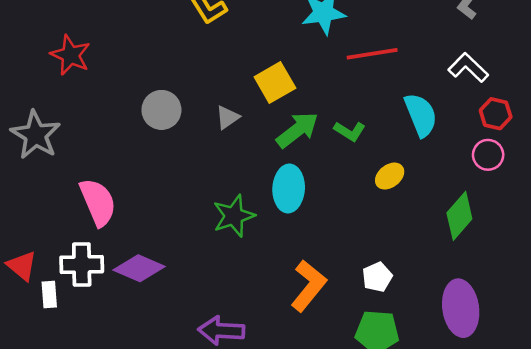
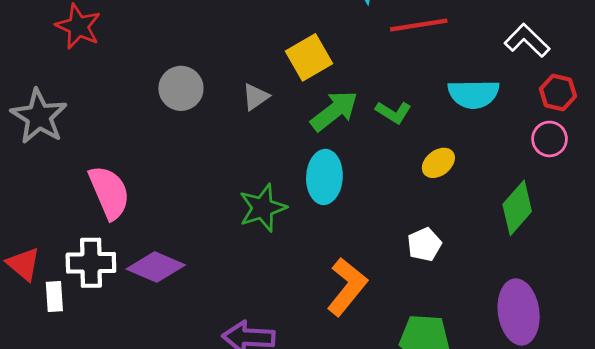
cyan semicircle: (421, 115) -> (474, 94), turned 111
white pentagon: (377, 277) -> (424, 244), moved

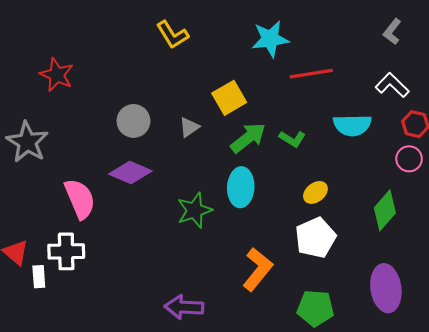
yellow ellipse: (438, 163) -> (315, 192), moved
white pentagon: (424, 244) -> (315, 238), size x1.6
purple diamond: (156, 267) -> (130, 173), moved

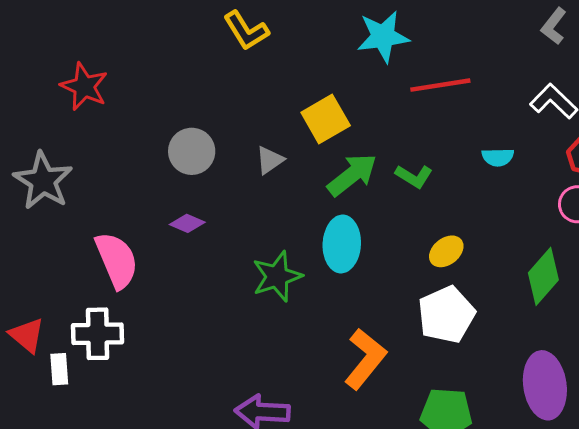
cyan semicircle: (352, 125) -> (498, 157), size x0.6
purple diamond: (130, 173) -> (187, 223), size x0.6

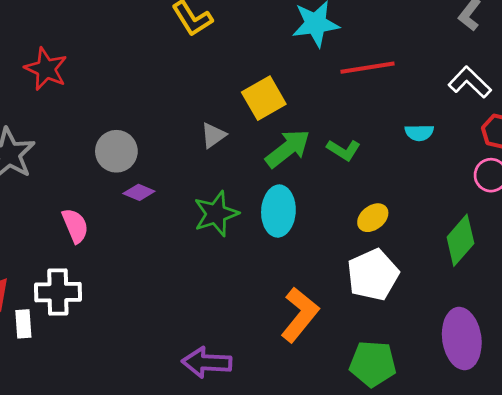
gray circle: (192, 151) -> (116, 151), moved
pink semicircle: (117, 260) -> (75, 226), size x0.7
green star: (277, 276) -> (216, 214), moved

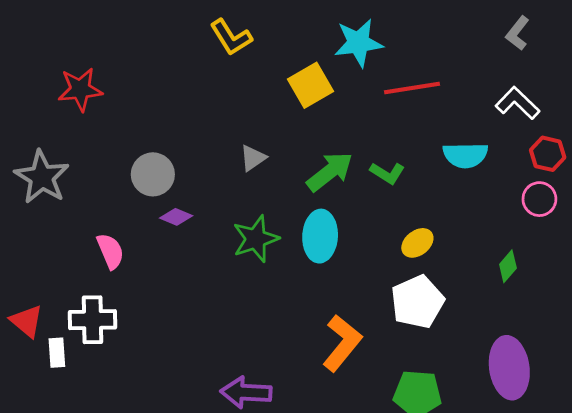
red star: (46, 69) -> (80, 89), turned -30
yellow square: (264, 98) -> (310, 85), moved
cyan semicircle: (419, 133) -> (465, 155), size x1.5
green diamond: (460, 240) -> (508, 266), size x0.6

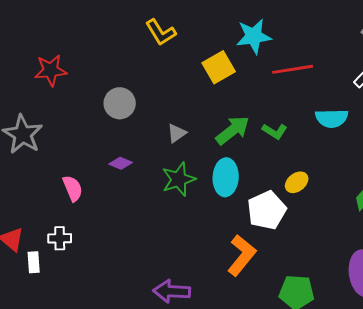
gray triangle: (253, 158) -> (177, 133), moved
gray circle: (153, 174) -> (120, 103), moved
white pentagon: (417, 302) -> (267, 210), moved
white cross: (92, 320) -> (60, 238), size x0.7

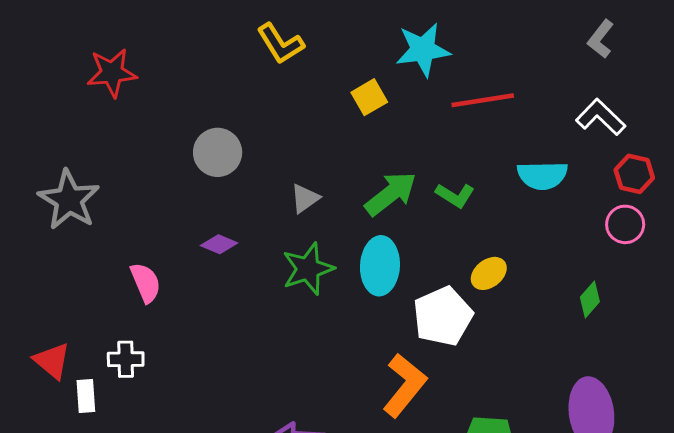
yellow square: (219, 67) -> (369, 97), size x0.7
red star: (51, 70) -> (112, 73), moved

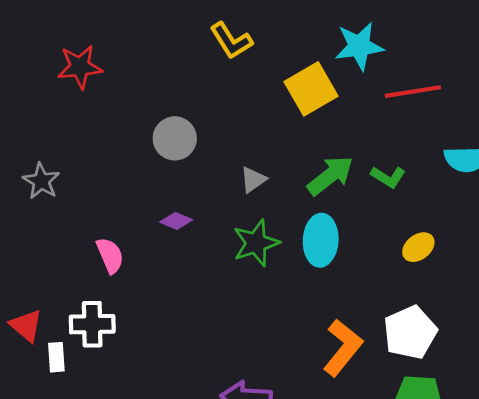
yellow square: (369, 97) -> (311, 89), size x1.6
gray star: (69, 200) -> (41, 181), size x0.7
white pentagon: (443, 316) -> (410, 332), moved
white cross: (126, 359) -> (92, 324), size x1.4

